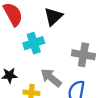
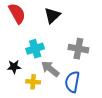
cyan cross: (34, 43) -> (35, 49), moved

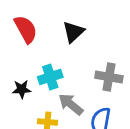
black star: (14, 67) -> (22, 89), moved

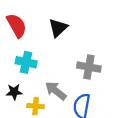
cyan cross: (50, 77) -> (26, 62), moved, turned 30
black star: (22, 89) -> (14, 92), moved

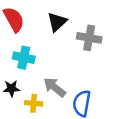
gray cross: (89, 67) -> (89, 38), moved

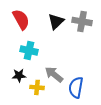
gray cross: (89, 38) -> (82, 21), moved

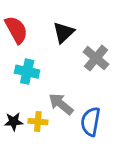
gray cross: (82, 21) -> (96, 58), moved, turned 30
black star: (19, 75) -> (14, 122), moved

